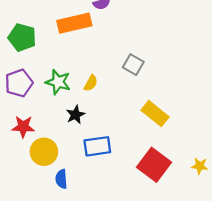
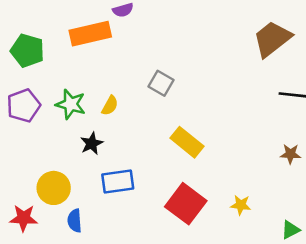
red star: (23, 127) -> (24, 218), moved

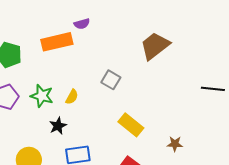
brown trapezoid: (272, 39) -> (155, 46), moved
brown star: (290, 154) -> (175, 144), moved

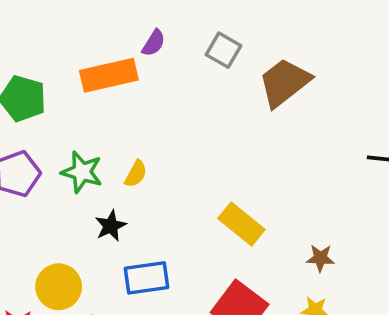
purple semicircle: (82, 24) -> (154, 43), turned -42
gray square: (111, 80) -> (224, 50), moved

